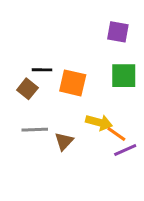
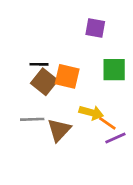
purple square: (118, 32) -> (95, 28), moved
brown square: (27, 89) -> (44, 82), moved, size x1.4
brown triangle: (64, 141) -> (59, 130), size x1.4

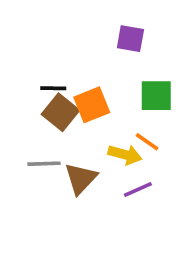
orange square: (67, 76) -> (92, 105), turned -35
orange line: (107, 123) -> (147, 142), moved
purple line: (115, 138) -> (138, 189), moved

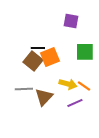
black line: (53, 88) -> (38, 48), moved
orange line: (147, 142) -> (84, 86), moved

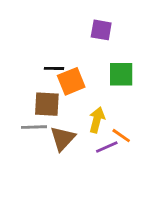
brown square: (33, 61) -> (47, 104), moved, turned -36
yellow arrow: (68, 84) -> (97, 120), turned -90
orange line: (84, 86) -> (121, 136), moved

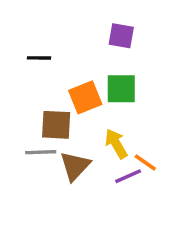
black line: (54, 68) -> (39, 58), moved
green square: (121, 74) -> (121, 89), moved
yellow arrow: (97, 120) -> (116, 144), turned -45

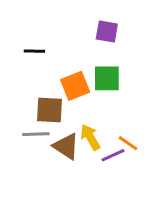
yellow arrow: (116, 144) -> (90, 137), moved
brown triangle: (75, 166) -> (66, 146), turned -40

